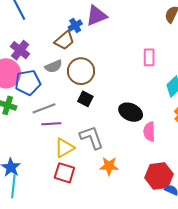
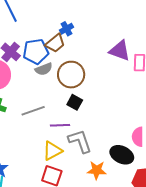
purple triangle: (96, 16) -> (120, 51), moved, turned 40
blue pentagon: (28, 83) -> (36, 52), moved
black ellipse: (131, 112) -> (122, 155), moved
purple line: (51, 124) -> (60, 125), moved

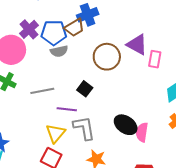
blue cross: (66, 29) -> (88, 15), size x1.5
brown circle: (71, 75) -> (107, 57), moved
yellow triangle: (52, 151) -> (55, 133), turned -30
black ellipse: (122, 155) -> (126, 125), moved

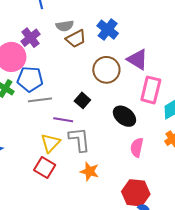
blue cross: (88, 15) -> (108, 30), moved, turned -35
blue pentagon: (54, 33) -> (30, 79), moved
gray semicircle: (59, 51) -> (65, 26), moved
pink rectangle: (155, 59) -> (151, 90), moved, size x1.5
black ellipse: (126, 125) -> (124, 116), moved

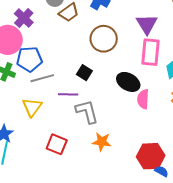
purple triangle: (137, 59) -> (147, 24), moved, turned 35
yellow triangle: (50, 143) -> (32, 107), moved
pink semicircle: (137, 147) -> (143, 99), moved

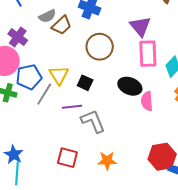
gray line: (42, 78) -> (44, 94), turned -35
yellow triangle: (32, 107) -> (59, 75), moved
orange star: (102, 142) -> (107, 161), moved

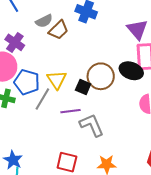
brown circle: (100, 47) -> (101, 76), moved
blue pentagon: (29, 77) -> (27, 82), turned 30
black ellipse: (130, 86) -> (131, 71), moved

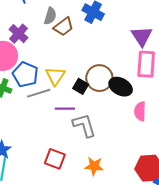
gray semicircle: (44, 21) -> (50, 16), turned -54
black ellipse: (131, 71) -> (121, 87), moved
gray line: (42, 99) -> (39, 93), turned 35

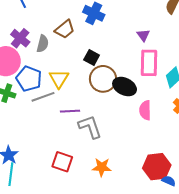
gray semicircle: (50, 16) -> (43, 44), moved
purple triangle: (142, 36) -> (143, 35), size x0.6
black square: (81, 86) -> (92, 58), moved

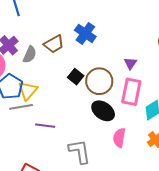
yellow triangle: (59, 79) -> (28, 91), moved
brown circle: (103, 79) -> (99, 81), moved
gray L-shape: (90, 127) -> (80, 152), moved

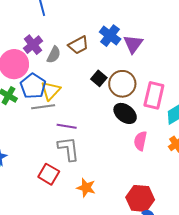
purple triangle: (130, 63) -> (133, 44), moved, size x1.5
gray L-shape: (80, 152) -> (68, 149), moved

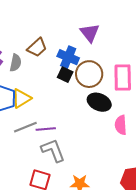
blue cross: (110, 36) -> (68, 57), moved
yellow triangle: (51, 91) -> (21, 98), turned 30
gray line: (43, 107) -> (25, 127), moved

